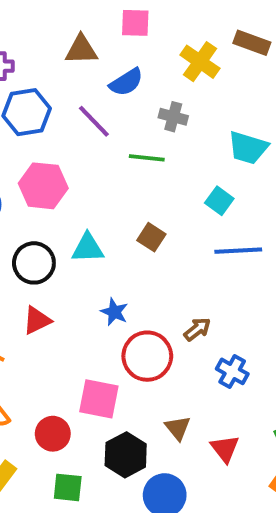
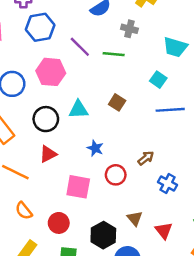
purple line: (94, 121) -> (80, 47), moved
red circle: (147, 356) -> (116, 175), size x0.7
pink square: (99, 399) -> (78, 187), moved

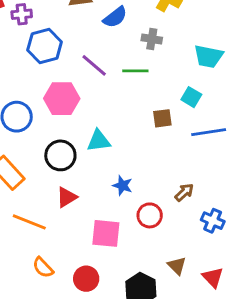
brown square: (117, 102) -> (162, 118), moved, turned -35

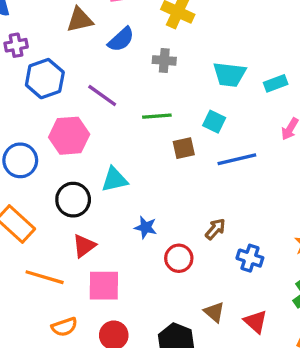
green line: (135, 71) -> (157, 116), moved
pink square: (106, 233) -> (104, 286), moved
orange semicircle: (43, 268) -> (64, 327), turned -60

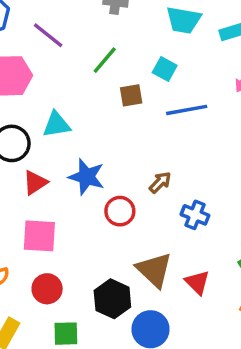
green line: (157, 116) -> (105, 60), turned -48
blue star: (146, 227) -> (87, 177), size x1.5
red triangle: (84, 246) -> (35, 182), moved
brown triangle: (214, 312) -> (154, 270), size x1.6

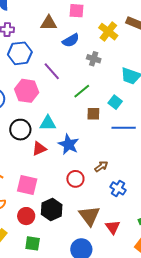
blue star: (87, 177) -> (69, 144), moved
red triangle: (35, 182) -> (39, 149), moved
black hexagon: (112, 299) -> (52, 210), moved

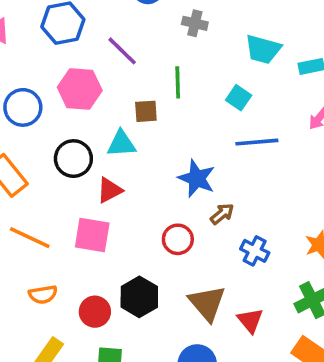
green line: (82, 91) -> (178, 82), turned -48
brown square: (93, 114) -> (146, 111), moved
blue star: (69, 144) -> (197, 178), moved
pink square: (27, 185) -> (92, 235), moved

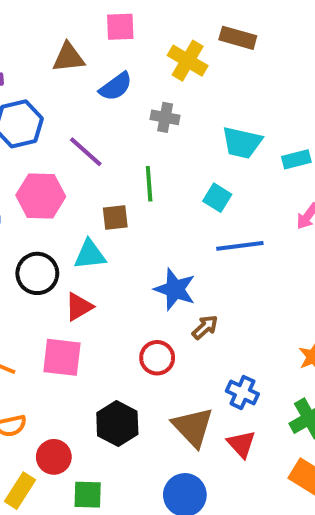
blue cross: (255, 251) -> (242, 392), moved
red circle: (95, 312) -> (54, 457), moved

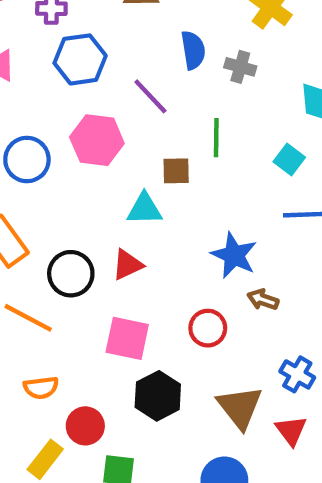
blue semicircle: (116, 87) -> (193, 50), moved, turned -68
black circle: (37, 273) -> (71, 274), moved
brown arrow: (205, 327) -> (263, 300), turned -124
pink square: (62, 357) -> (127, 338), moved

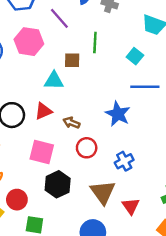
blue star: (234, 255) -> (118, 114), moved
brown arrow: (263, 300) -> (71, 123), moved
blue cross: (297, 374) -> (124, 161), moved, turned 30

